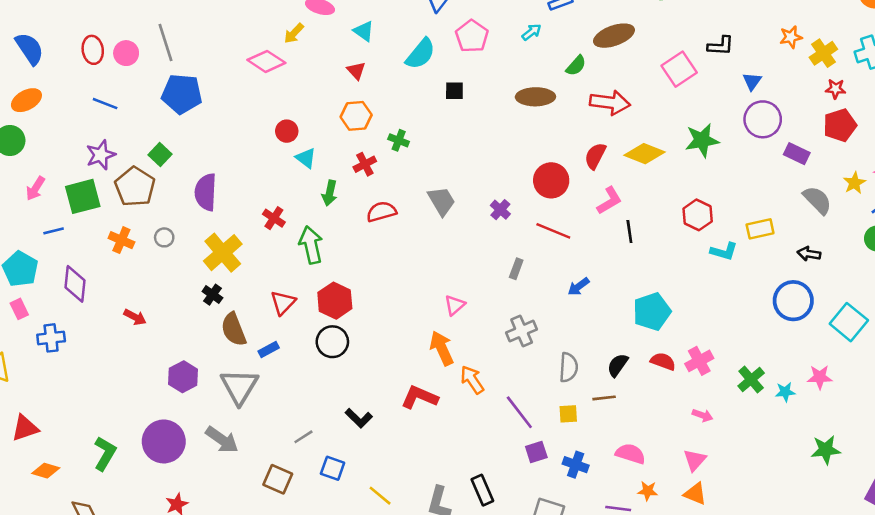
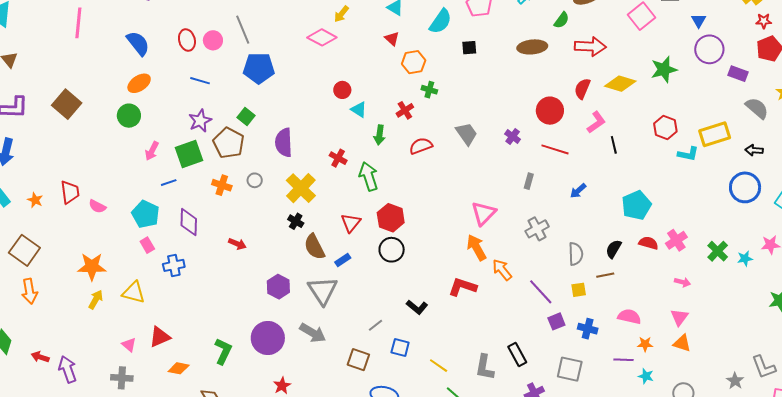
orange hexagon: (356, 116) -> (414, 62), moved
yellow rectangle: (760, 229) -> (715, 134), size x1.4
pink triangle: (455, 305) -> (484, 213), size x1.5

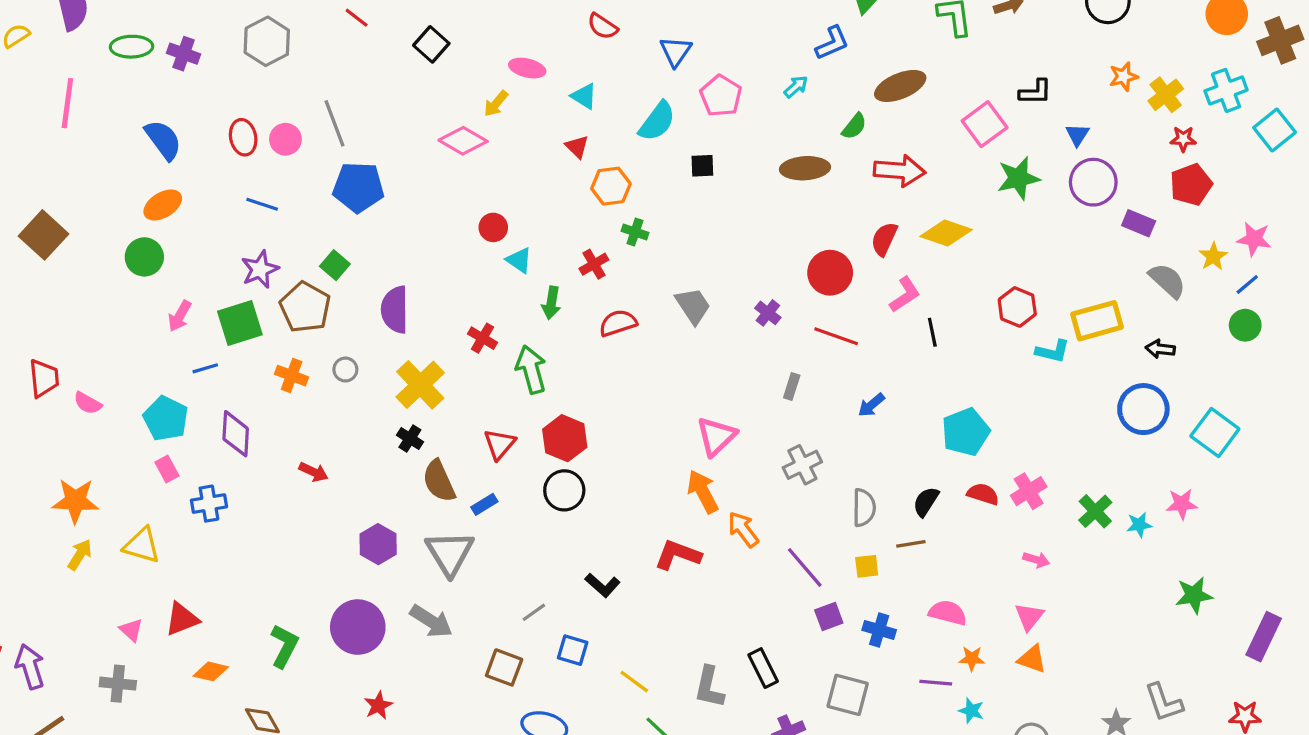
green star: (664, 70) -> (1018, 178), moved

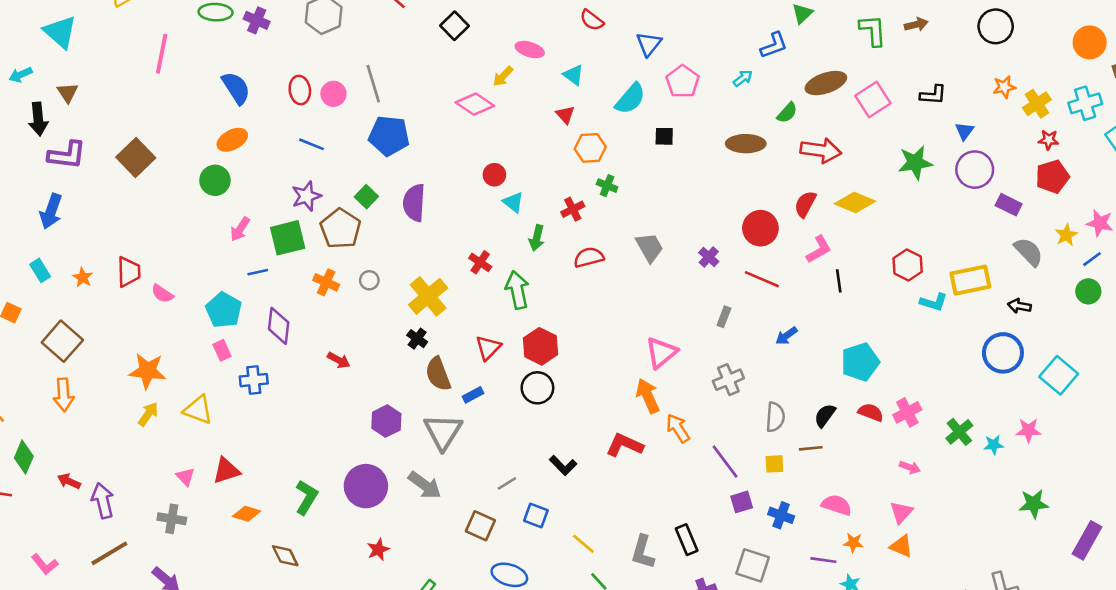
pink square: (985, 124) -> (873, 100), moved
purple semicircle: (395, 310) -> (414, 203), moved

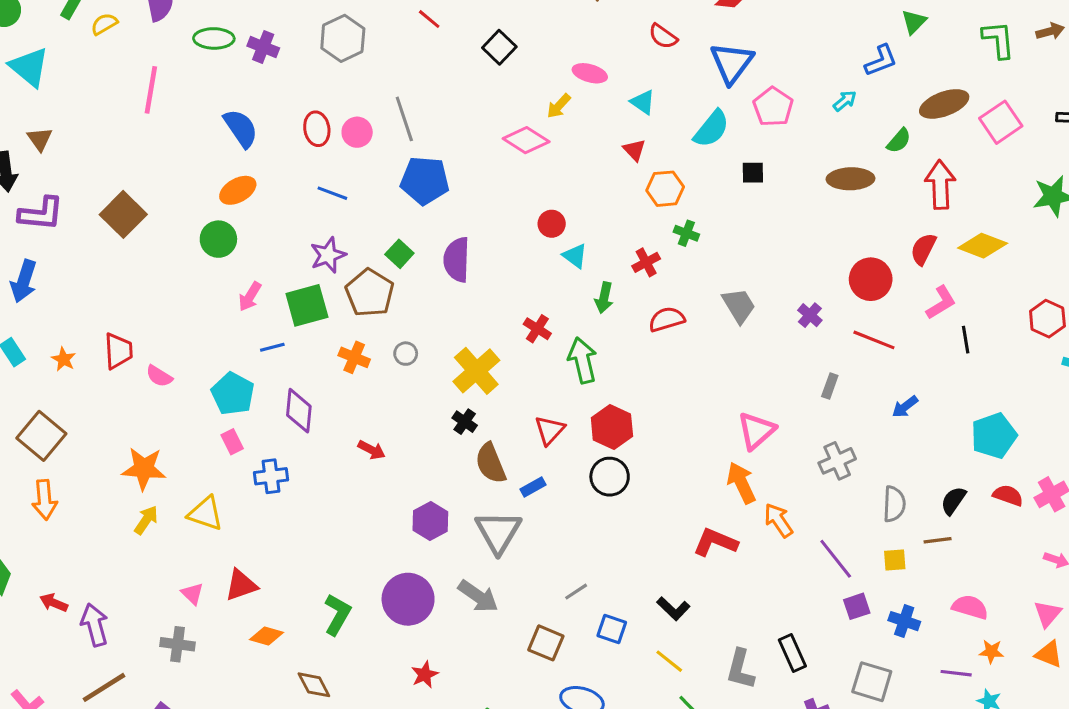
blue triangle: (649, 44) -> (732, 63), size x1.4
red arrow: (821, 150) -> (940, 185), turned -99
black L-shape: (563, 465) -> (673, 609), moved

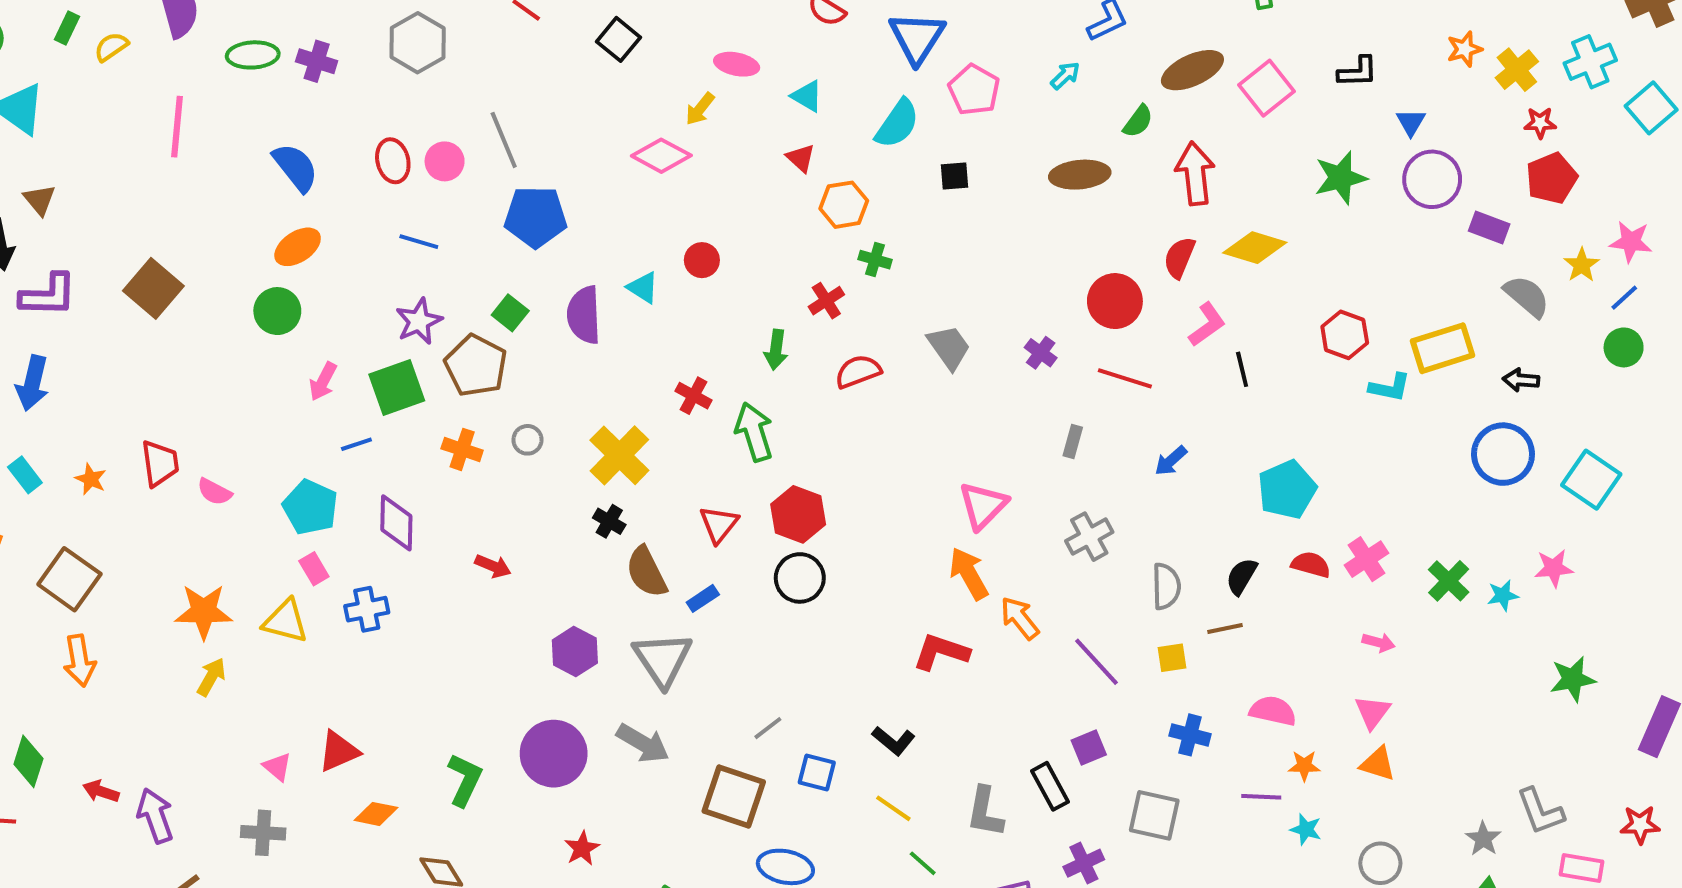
cyan triangle: (575, 256) -> (643, 288), moved
yellow triangle: (205, 513) -> (285, 621), moved
purple square: (857, 606) -> (1089, 748), moved
brown square: (546, 643) -> (734, 797), size x1.4

